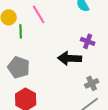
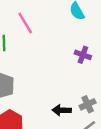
black arrow: (70, 58) -> (62, 110), moved, size x0.7

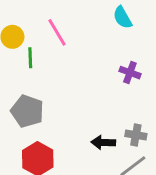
gray cross: (88, 104) -> (136, 135), turned 35

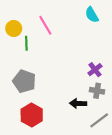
purple cross: (130, 73) -> (95, 70), moved, turned 32
gray cross: (136, 135) -> (97, 91), moved

